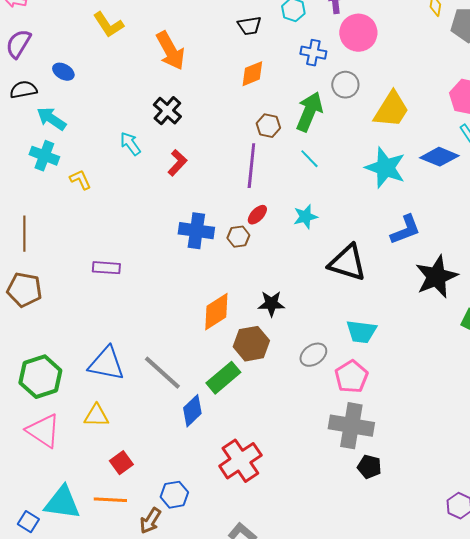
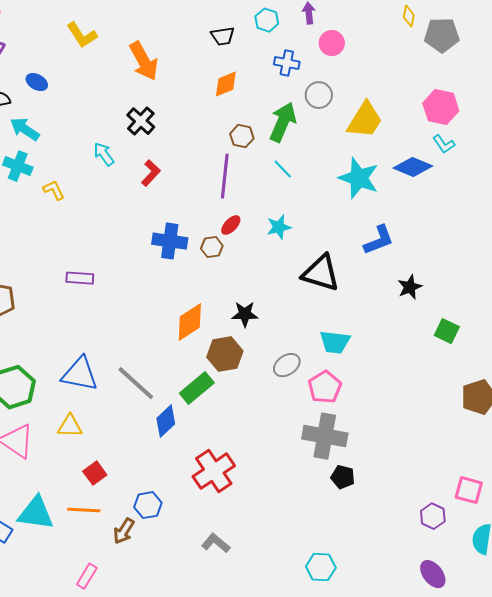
pink circle: (358, 33) -> (332, 43), size x0.7
black star: (436, 277) -> (410, 287), size x0.6

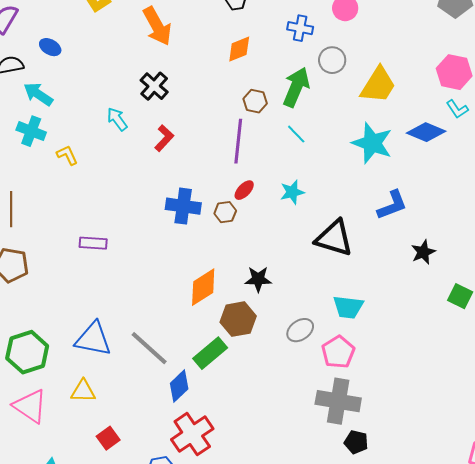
red cross: (214, 471) -> (192, 434), moved

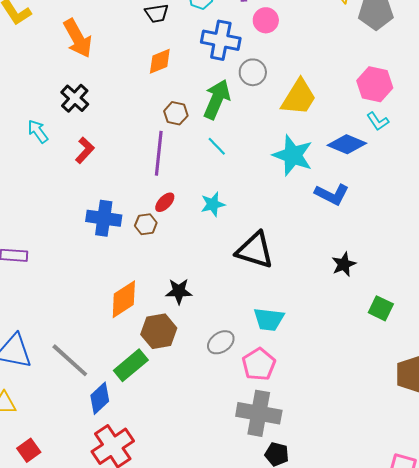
blue cross: (300, 28) -> (221, 40), size x1.5
blue L-shape: (392, 205) -> (332, 194), moved, turned 48

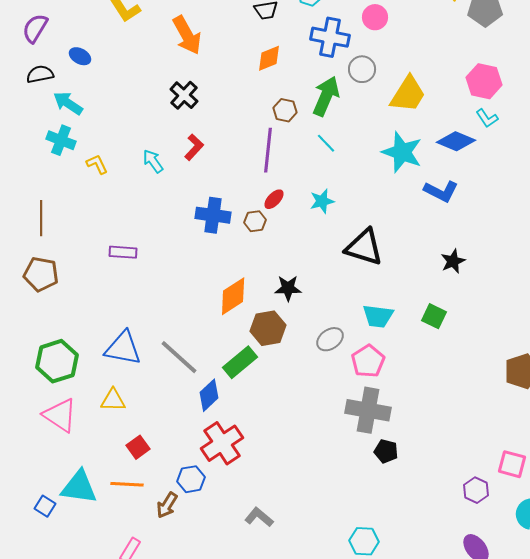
cyan arrow: (38, 131) -> (153, 161), moved
green square: (381, 308) -> (434, 316), moved

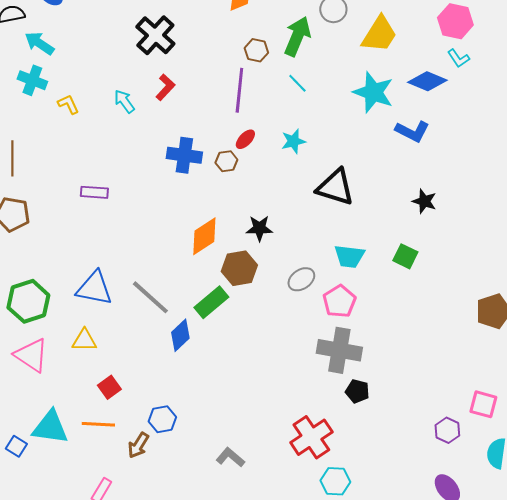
black cross: (184, 95) -> (155, 35), size x1.4
black star: (453, 261) -> (424, 201), turned -30
red cross: (222, 443) -> (311, 437), moved

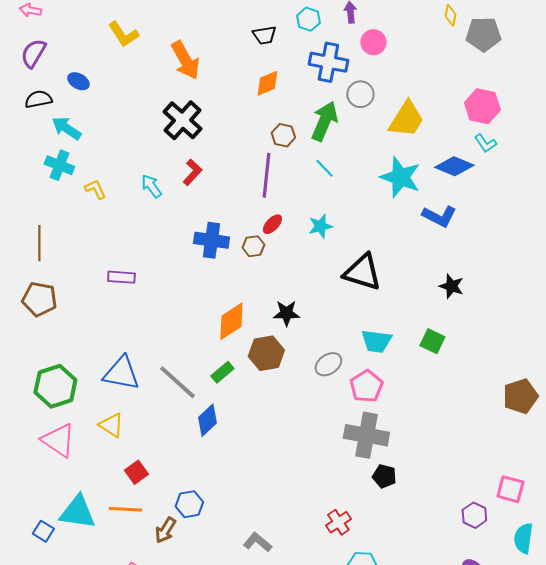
green rectangle: (211, 302) -> (222, 372), moved, size x0.7
yellow triangle: (84, 340) -> (111, 425), turned 32
red cross: (311, 437) -> (338, 522), size x0.6

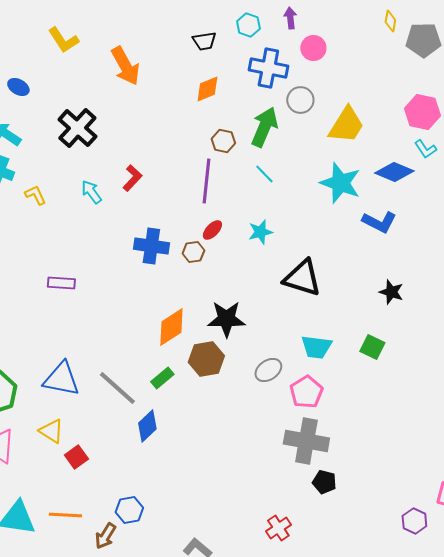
black cross: (182, 120) -> (77, 128), moved
black star: (286, 313) -> (226, 319), size x1.4
red square: (136, 472) -> (76, 457), moved

